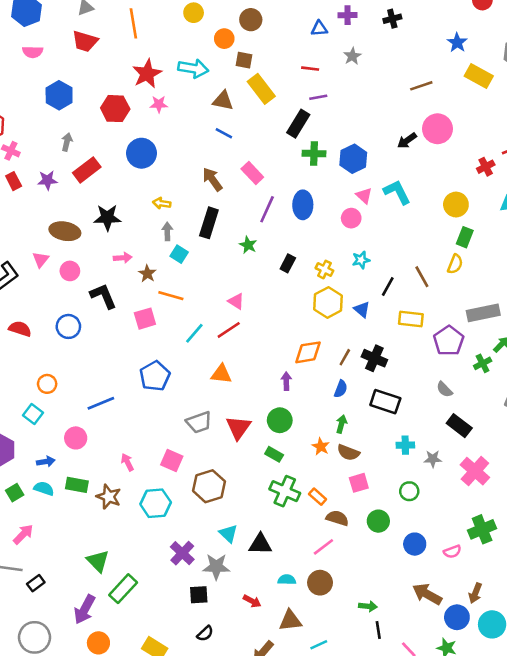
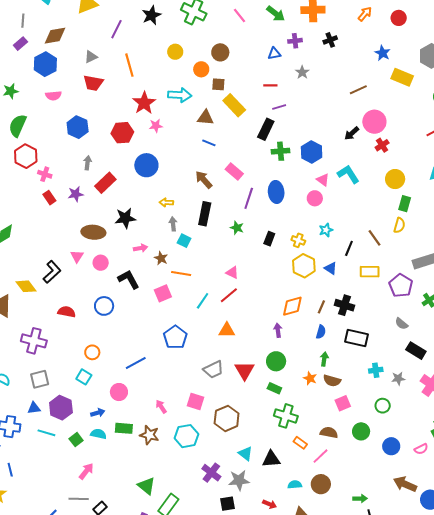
red cross: (486, 167) -> (382, 145), moved
orange rectangle: (318, 497) -> (300, 443), moved

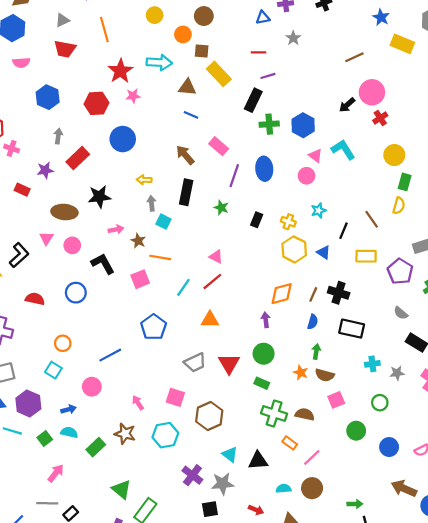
red rectangle: (49, 198) -> (22, 190), moved, turned -32
green rectangle: (124, 428) -> (96, 447), moved, turned -48
brown semicircle: (329, 433) -> (305, 414), moved

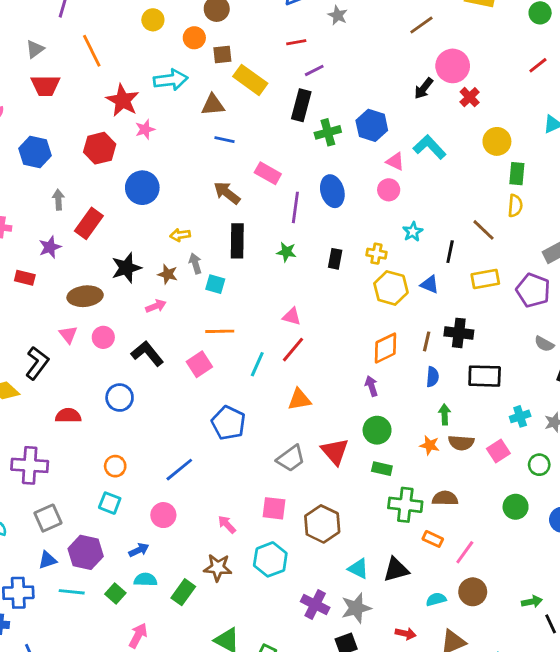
brown star: (138, 241) -> (168, 274), moved
pink square: (336, 400) -> (498, 451), moved

